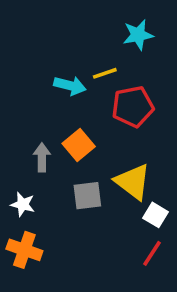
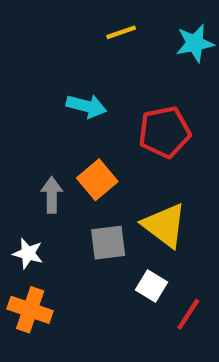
cyan star: (138, 35) -> (195, 43), moved
yellow line: (105, 73) -> (121, 32), moved
white square: (156, 215) -> (151, 286), moved

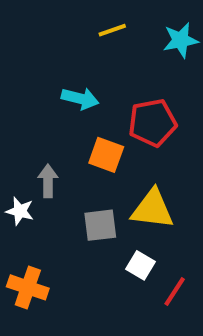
orange square: (97, 180) -> (106, 155), moved, turned -30
yellow triangle: (164, 225) -> (152, 209), turned -30
white star: (28, 253) -> (20, 211), moved

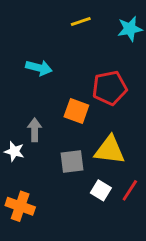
cyan arrow: (80, 99) -> (39, 68), moved
red line: (175, 291) -> (130, 190), moved

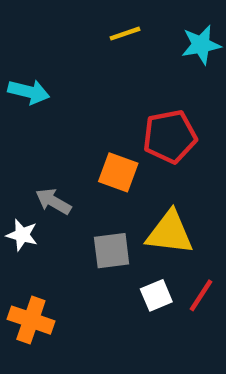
cyan arrow: (39, 68) -> (29, 92), moved
gray arrow: (35, 130) -> (53, 201), turned -60
white square: (101, 190) -> (156, 295), turned 36

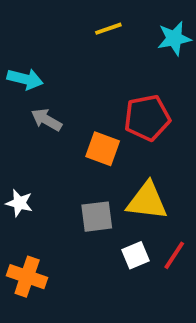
gray arrow: (53, 201) -> (46, 120), moved

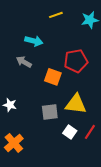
cyan arrow: (25, 79) -> (34, 41), moved
white square: (135, 255) -> (70, 132), turned -32
orange cross: (27, 277) -> (14, 143), turned 30

